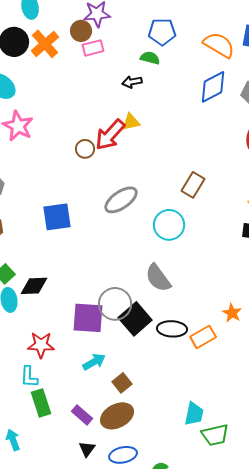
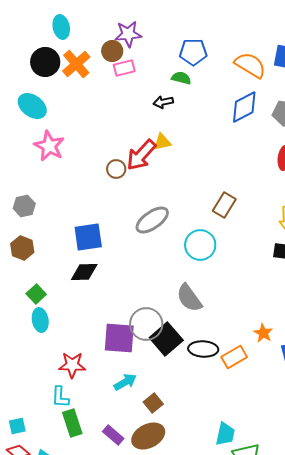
black diamond: (34, 286) -> (84, 272), moved

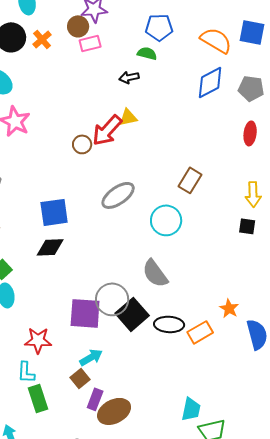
orange cross: (76, 64) -> (42, 39), size x0.7
brown square: (153, 403) -> (80, 378), moved
purple rectangle: (113, 435) -> (95, 399), moved, turned 70

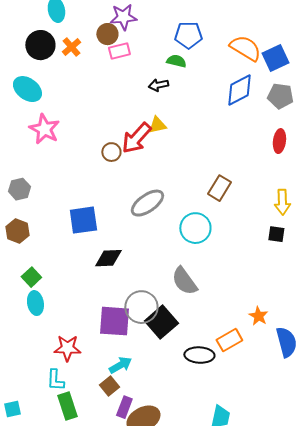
blue square: (252, 32) -> (275, 58), moved, turned -36
black diamond: (50, 247) -> (108, 258), moved
black ellipse: (169, 324) -> (199, 355), moved

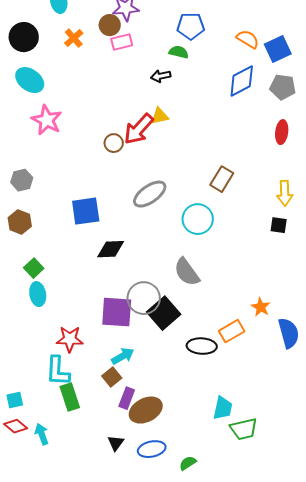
black circle: (40, 45) -> (24, 37), moved
orange semicircle: (245, 48) -> (248, 39), size x0.7
cyan L-shape: (55, 380) -> (58, 371), size x1.4

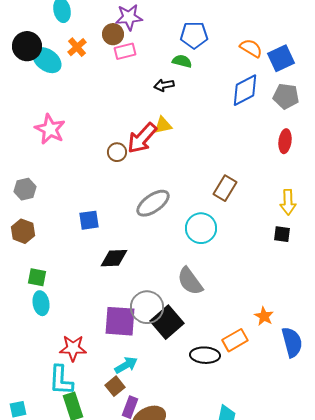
cyan ellipse: (30, 80) -> (47, 60), moved
blue square: (86, 211) -> (89, 220), size x0.7
green square: (34, 268) -> (37, 277), turned -36

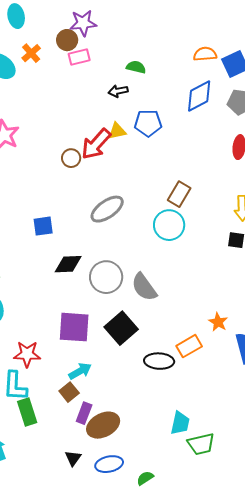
blue pentagon: (194, 35) -> (148, 123), moved
orange semicircle: (251, 48) -> (205, 54), turned -35
cyan circle: (201, 228) -> (169, 225), moved
gray circle: (147, 307) -> (106, 277), moved

